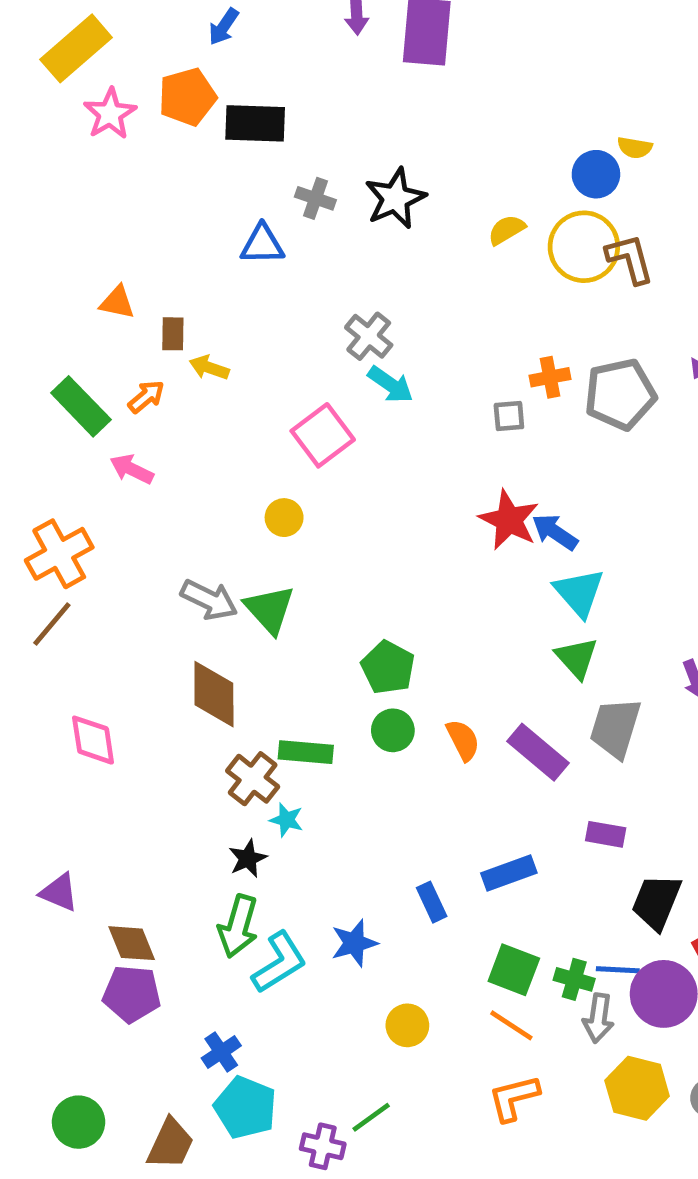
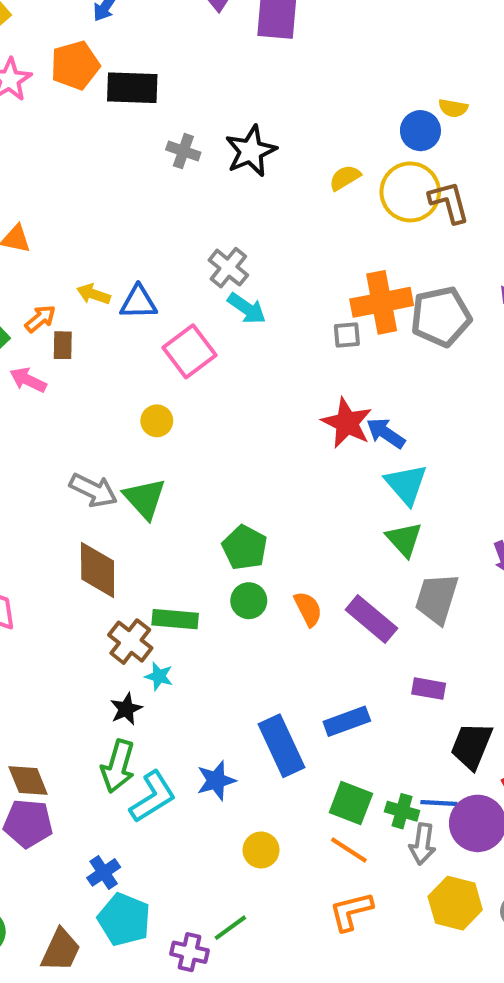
blue triangle: (262, 244) -> (138, 302), moved
brown rectangle: (173, 334) -> (63, 345), moved
orange cross: (550, 377) -> (382, 302), size x1.8
blue rectangle: (432, 902) -> (281, 746), size x1.8

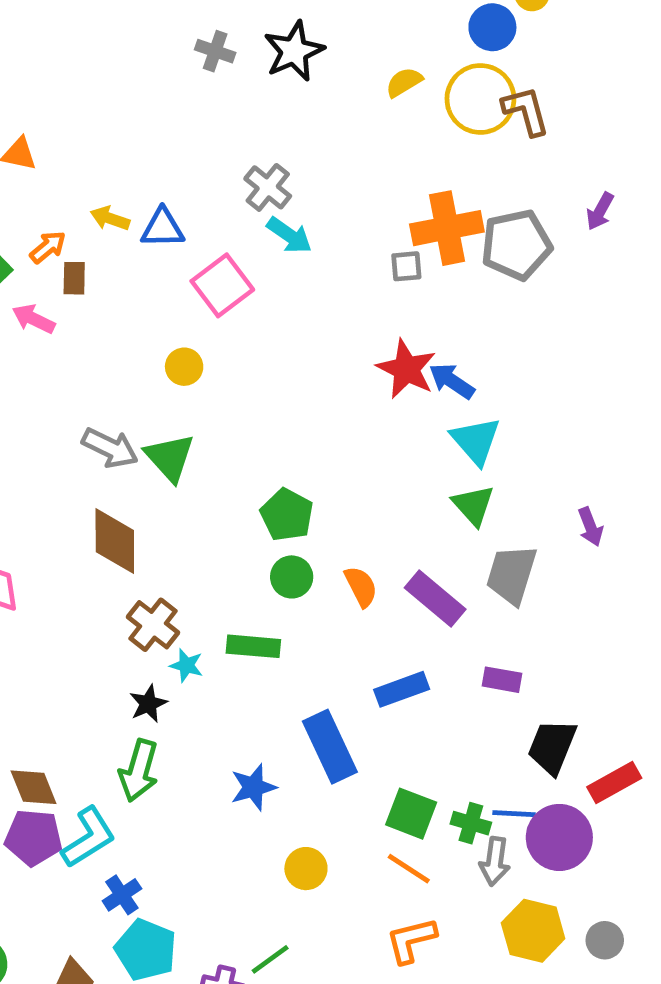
green rectangle: (175, 619) -> (253, 646), moved
blue rectangle: (347, 721) -> (402, 689), moved
cyan L-shape: (153, 797) -> (88, 837), moved

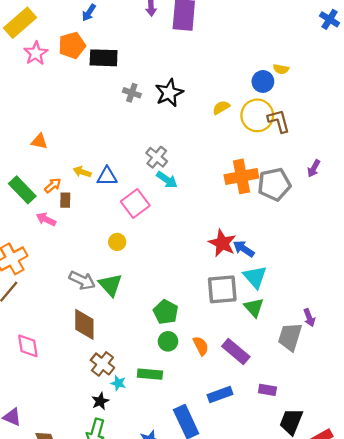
gray square: (406, 266) -> (222, 289), moved, size x2.0
gray trapezoid: (512, 575) -> (290, 337), moved

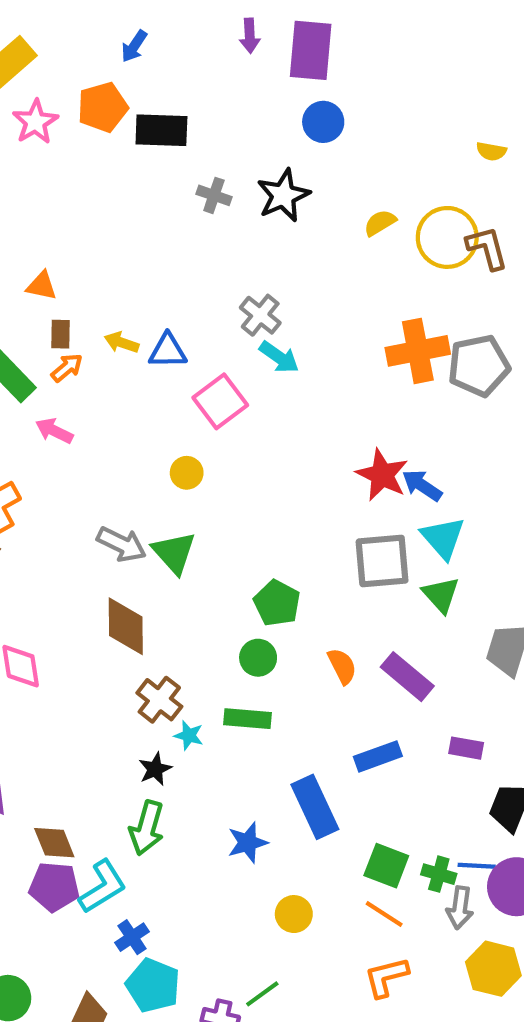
blue circle: (263, 81) -> (323, 122), moved
brown rectangle: (65, 200) -> (61, 334), moved
green circle: (168, 341) -> (258, 658), moved

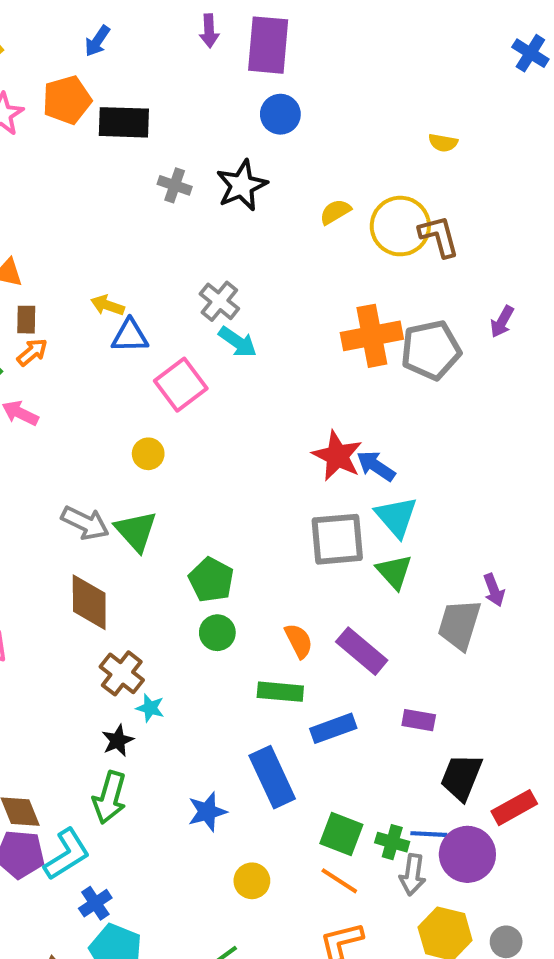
yellow arrow: (122, 343) -> (108, 305), moved
green pentagon: (277, 603) -> (211, 580), moved
green rectangle: (248, 719) -> (280, 692), moved

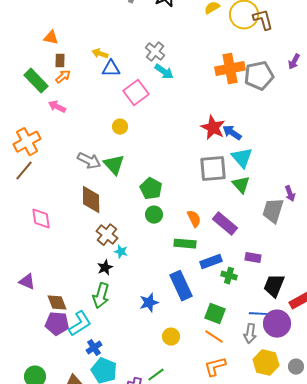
green cross: (392, 842) -> (229, 276), moved

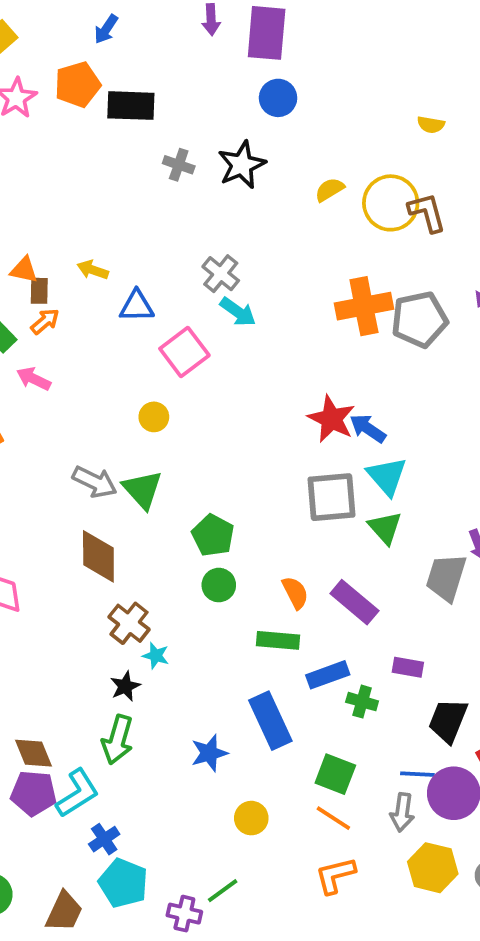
orange triangle: (51, 38) -> (24, 270), moved
yellow arrow: (100, 54) -> (93, 270), moved

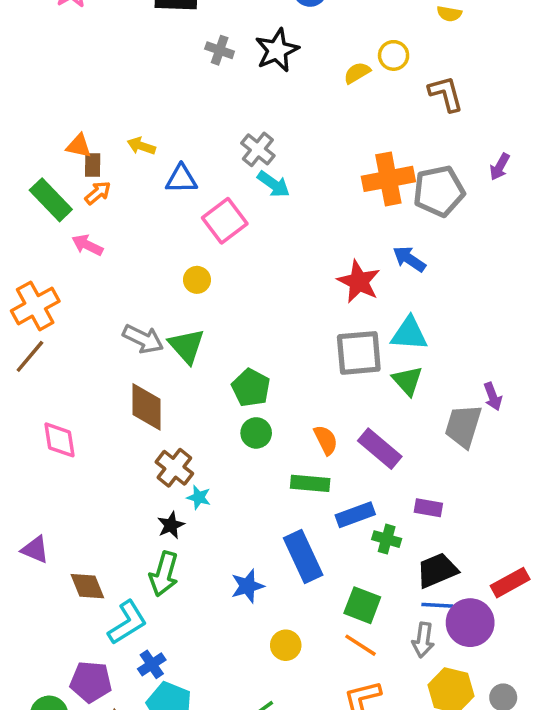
yellow circle: (391, 203) -> (394, 55), moved, size x0.6
blue arrow: (368, 428) -> (409, 259), moved
cyan triangle: (387, 476) -> (409, 334), turned -45
black trapezoid: (448, 721) -> (437, 570), moved, turned 45
purple pentagon: (34, 793) -> (91, 682), moved

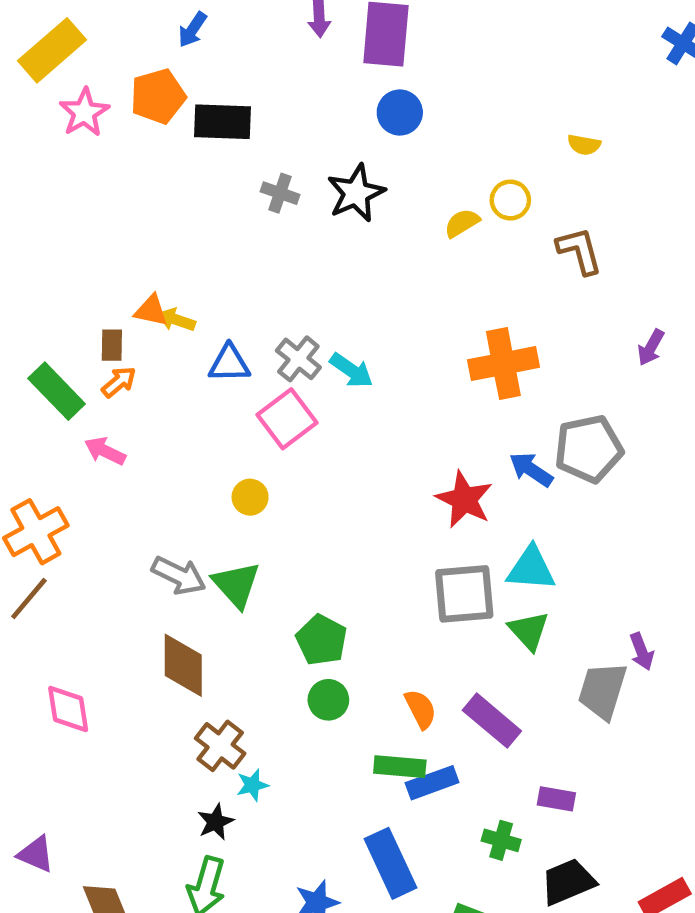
orange triangle: (79, 146) -> (151, 311), moved
gray cross: (258, 149) -> (298, 359), moved
gray pentagon: (439, 191) -> (589, 449), moved
cyan star: (199, 497) -> (252, 785), turned -30
blue rectangle: (355, 515) -> (432, 783), moved

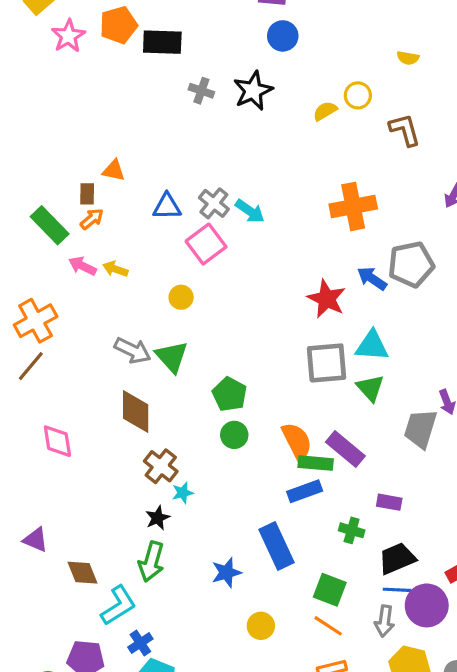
yellow arrow: (176, 320) -> (115, 269), moved
orange semicircle: (421, 709) -> (297, 441), size x1.4
green rectangle: (400, 767) -> (316, 463), moved

